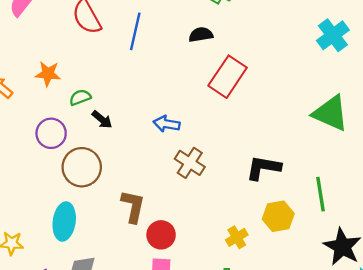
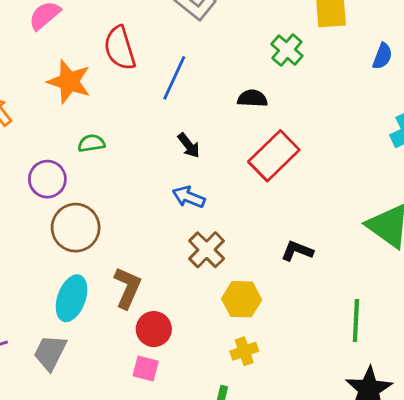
orange star: (48, 74) -> (69, 82), moved, size x1.4
black arrow: (102, 120) -> (189, 145), moved
black L-shape: (263, 168) -> (297, 251), moved, size x0.7
yellow hexagon: (278, 216) -> (242, 299), moved
cyan ellipse: (64, 221) -> (71, 298), moved

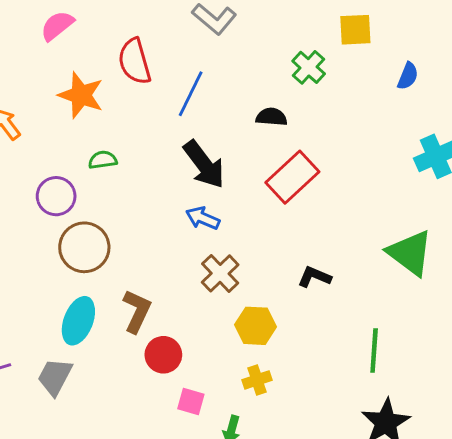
black arrow: (189, 145) -> (204, 164), size x1.8
pink square: (146, 368) -> (191, 401), moved

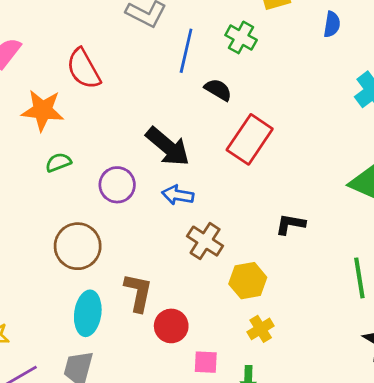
blue line: (191, 94) -> (186, 51), moved
black semicircle: (271, 117) -> (218, 90), turned 40
green semicircle: (103, 160) -> (58, 162), moved
purple circle: (56, 196) -> (117, 185), moved

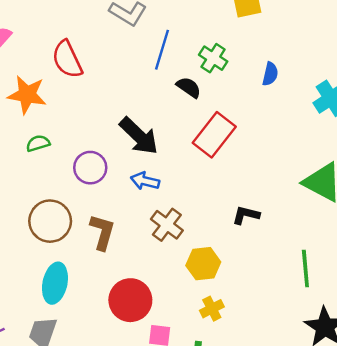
blue semicircle: (332, 24) -> (270, 74), moved
green cross: (241, 37) -> (213, 58), moved
brown L-shape: (138, 292) -> (102, 232), moved
red circle: (171, 326) -> (130, 300), size x1.4

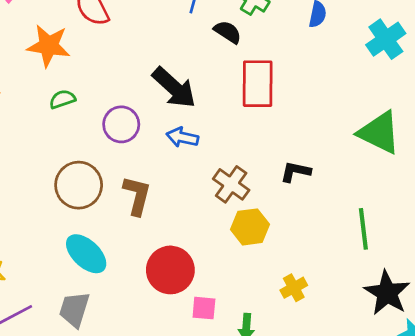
red rectangle: (214, 135) -> (258, 84), turned -36
brown cross: (167, 225) -> (231, 184), moved
cyan ellipse: (55, 283) -> (86, 254), turned -57
yellow cross: (212, 309) -> (294, 288), moved

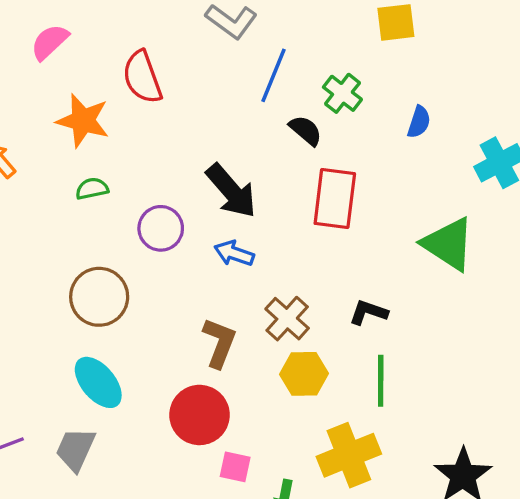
green triangle: (379, 132) -> (448, 244), moved
brown L-shape: (137, 195) -> (219, 343), moved
green line: (363, 229) -> (381, 381), moved
yellow cross: (294, 288) -> (349, 455), size x1.8

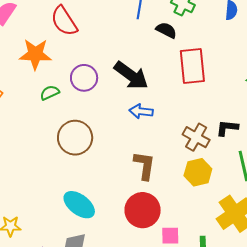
purple circle: (161, 228) -> (84, 78), moved
brown circle: (99, 297) -> (75, 138), moved
brown cross: (287, 319) -> (196, 137), moved

